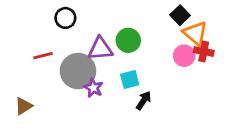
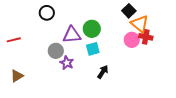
red line: (43, 56) -> (14, 40), moved
gray circle: (78, 71) -> (56, 51), size x0.6
cyan square: (130, 79) -> (93, 49), moved

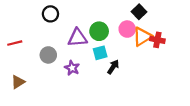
orange triangle: (140, 24) -> (142, 37), moved, turned 48
pink circle: (132, 40) -> (127, 29), moved
gray circle: (56, 51) -> (48, 55), moved
black arrow: (103, 72) -> (113, 67), moved

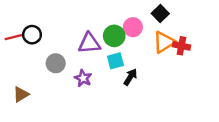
black circle: (50, 14) -> (32, 35), moved
pink circle: (127, 29) -> (133, 27), moved
red line: (15, 43) -> (13, 37), moved

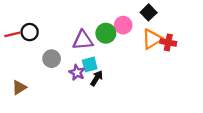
cyan square: (115, 61) -> (90, 64), moved
black arrow: (130, 77) -> (97, 78), moved

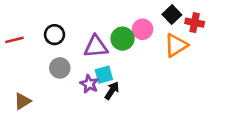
black circle: (30, 32) -> (54, 35), moved
red cross: (168, 42) -> (195, 23), moved

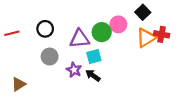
red cross: (195, 23) -> (162, 34), moved
cyan square: (104, 75) -> (94, 57), moved
black arrow: (112, 91) -> (93, 75), turned -88

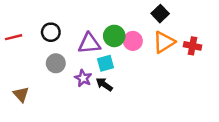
pink circle: (118, 24) -> (133, 41), moved
red cross: (162, 34) -> (192, 46), moved
brown triangle: (19, 84) -> (21, 94), turned -40

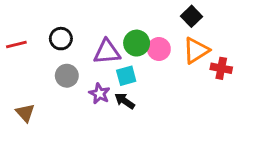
red cross: (192, 46) -> (221, 68), moved

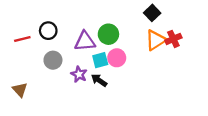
red line: (16, 45) -> (22, 39), moved
pink circle: (159, 49) -> (117, 58), moved
red cross: (221, 68) -> (173, 39), moved, turned -35

